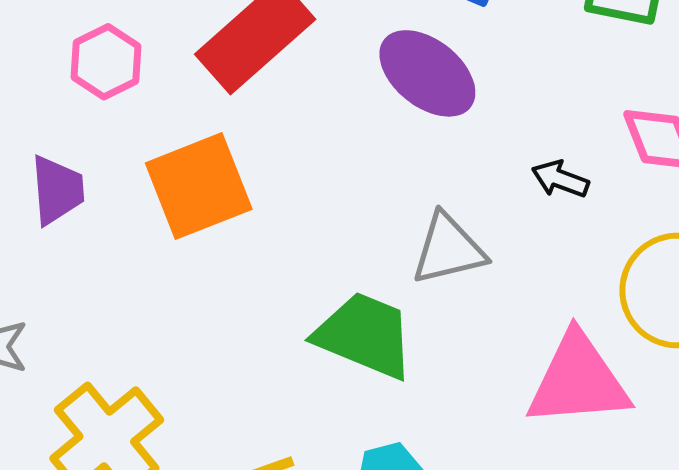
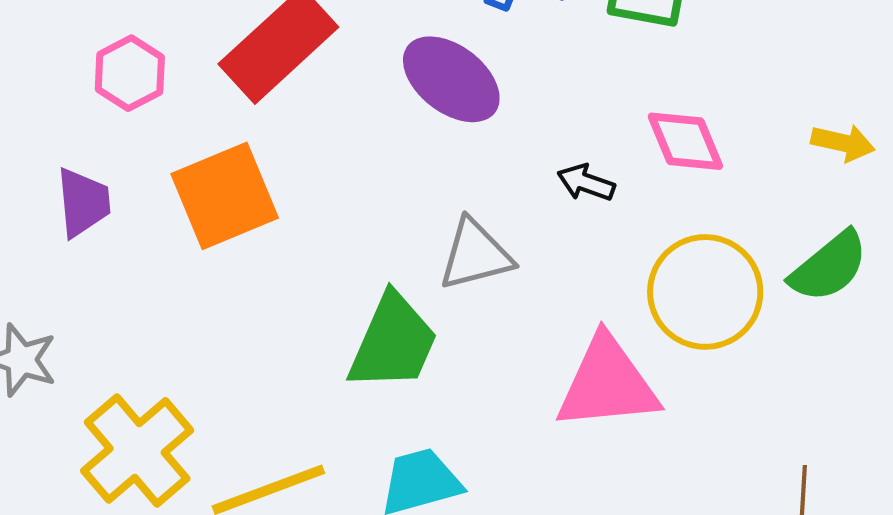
green trapezoid: (365, 335) -> (393, 342), turned 92

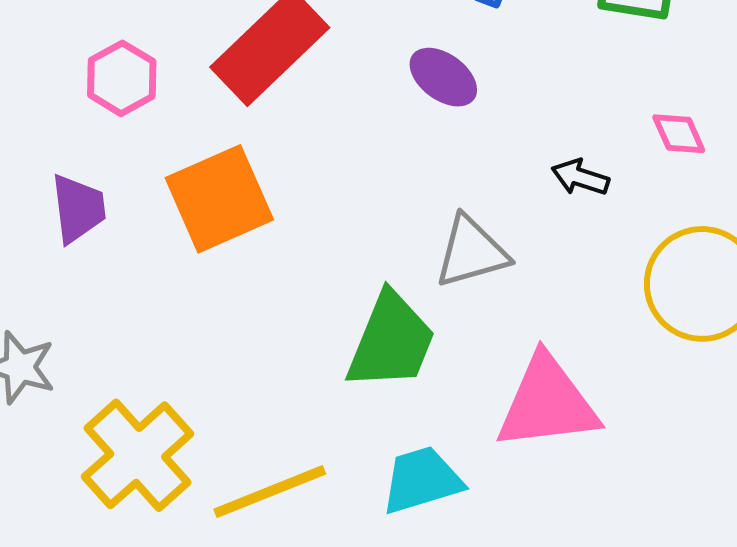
purple ellipse: (451, 79) -> (443, 77), size x0.7
pink diamond: (685, 141) -> (679, 134), size x0.7
pink triangle: (607, 384) -> (547, 403), moved

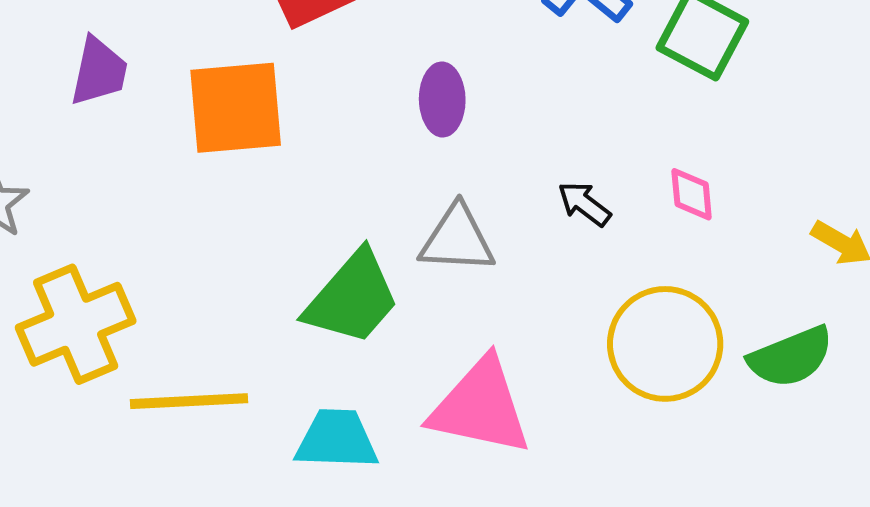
purple ellipse: (443, 77) -> (442, 100), moved, turned 34

